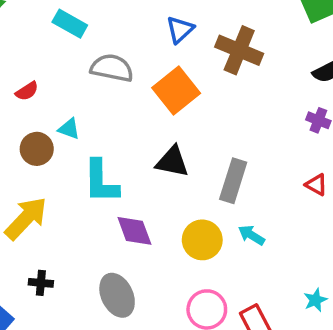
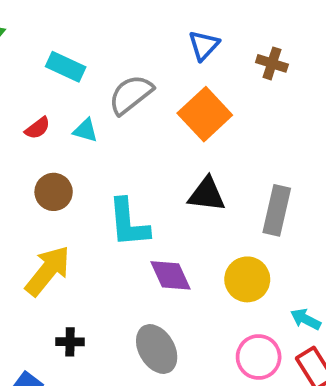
cyan rectangle: (70, 24) -> (66, 67), moved
brown cross: (239, 50) -> (272, 63), size x0.6
gray semicircle: (112, 68) -> (131, 95), turned -45
cyan triangle: (69, 129) -> (85, 130), moved
cyan arrow: (251, 235) -> (306, 319), moved

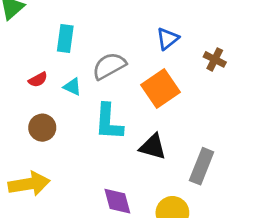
cyan rectangle: (66, 67) -> (65, 38), turned 64
cyan L-shape: (128, 223) -> (109, 122), moved
yellow arrow: (48, 271) -> (29, 184), turned 33

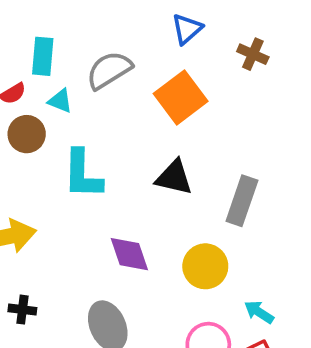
cyan rectangle: (65, 38) -> (43, 56), moved
cyan L-shape: (109, 122) -> (83, 174), moved
brown circle: (42, 128) -> (27, 134), moved

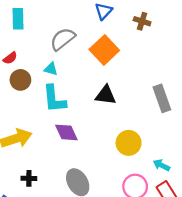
cyan rectangle: (43, 56) -> (18, 19), moved
cyan triangle: (60, 101) -> (51, 69), moved
gray rectangle: (242, 201) -> (162, 98), moved, turned -32
purple diamond: (129, 254) -> (66, 132), moved

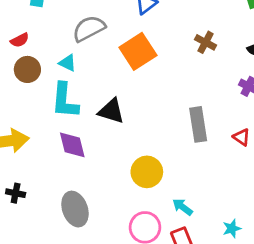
brown cross: (142, 21) -> (206, 42), moved
black triangle: (106, 95) -> (111, 111), moved

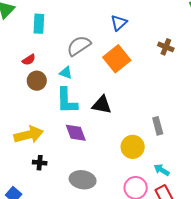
gray rectangle: (198, 124) -> (158, 126), moved, size x0.7
black cross: (16, 193) -> (40, 163), moved
gray ellipse: (75, 209) -> (83, 180), turned -55

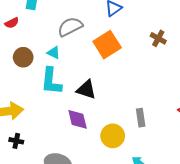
red semicircle: (29, 60) -> (12, 23), moved
purple diamond: (76, 133) -> (78, 119), moved

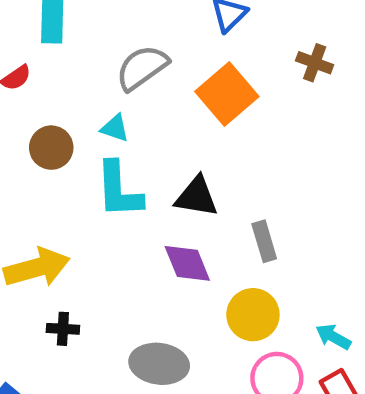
brown cross: (158, 38) -> (315, 63), moved
gray rectangle: (141, 118) -> (264, 241), moved
yellow circle: (113, 136) -> (253, 315), moved

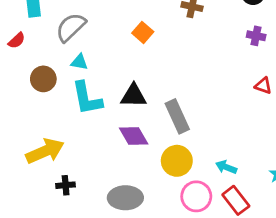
gray semicircle: (142, 68) -> (71, 27), moved
orange square: (227, 94) -> (143, 32), size x0.6
gray rectangle: (264, 241) -> (177, 116), size x1.4

